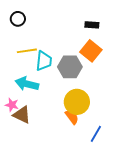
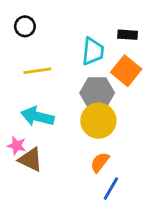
cyan trapezoid: (44, 61) -> (93, 51), moved
yellow circle: (77, 102) -> (98, 121), moved
orange semicircle: (72, 117) -> (100, 162), turned -105
blue line: (96, 134) -> (111, 189), moved

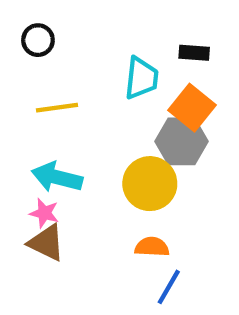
gray hexagon: (97, 93) -> (181, 141), moved
pink star: (17, 146) -> (44, 213), moved
orange semicircle: (100, 162) -> (152, 247), turned 55

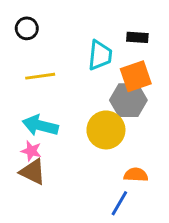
orange square: (192, 108) -> (136, 76), turned 32
orange semicircle: (152, 247) -> (136, 175), moved

